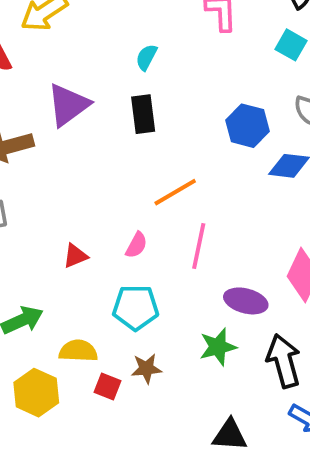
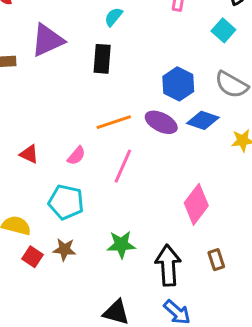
red triangle: (75, 256) -> (29, 154), turned 36
purple ellipse: (246, 301) -> (161, 122), moved

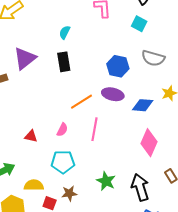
blue diamond: (203, 120) -> (143, 105), moved
green star: (121, 245) -> (106, 181), turned -30

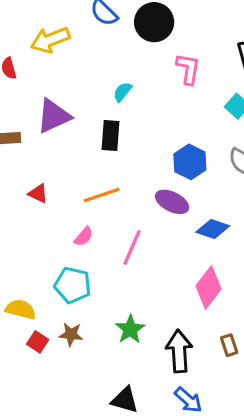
orange line: (82, 102) -> (102, 195), moved
red triangle: (31, 136) -> (38, 193), moved

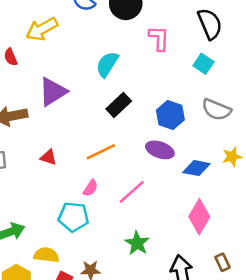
cyan semicircle: (123, 92) -> (107, 64), size x1.5
black rectangle: (110, 135) -> (119, 105), moved, turned 50
pink line: (132, 247) -> (132, 192), turned 32
cyan pentagon: (73, 285) -> (73, 217), moved
green star: (130, 329) -> (137, 243), moved

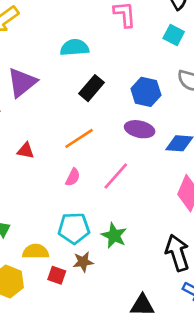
cyan semicircle: (107, 64) -> (75, 48), turned 60
cyan pentagon: (73, 217) -> (74, 228), moved
green star: (137, 243) -> (114, 236), moved

